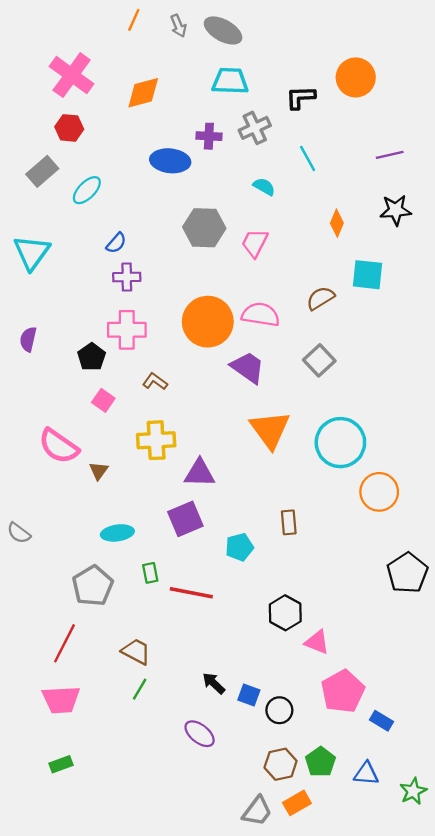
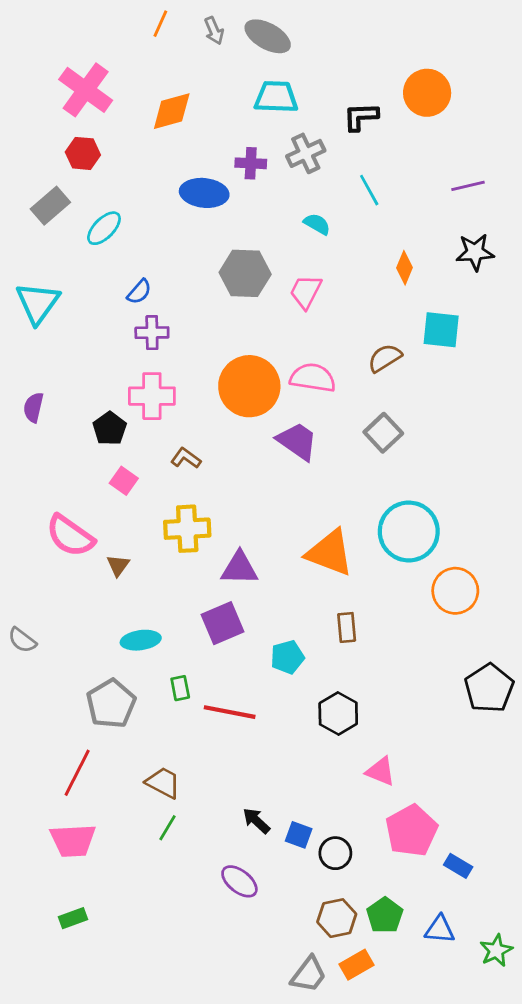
orange triangle: (270, 430) -> (330, 553), moved, turned -33
black hexagon: (285, 613) -> (338, 714), moved

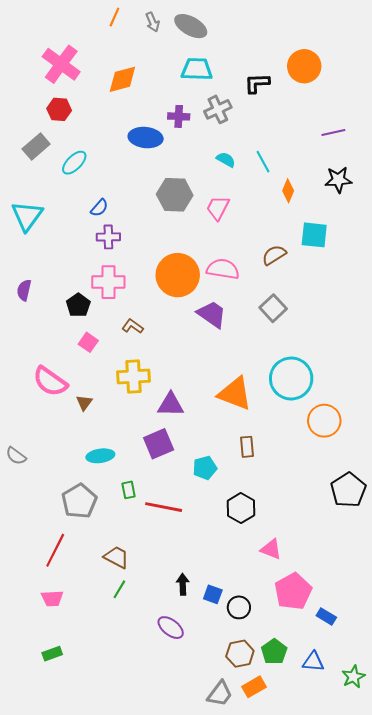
cyan line: (369, 190) -> (263, 162), moved
black arrow: (256, 821) -> (183, 584), turned 45
pink trapezoid: (73, 840) -> (52, 598), size x0.7

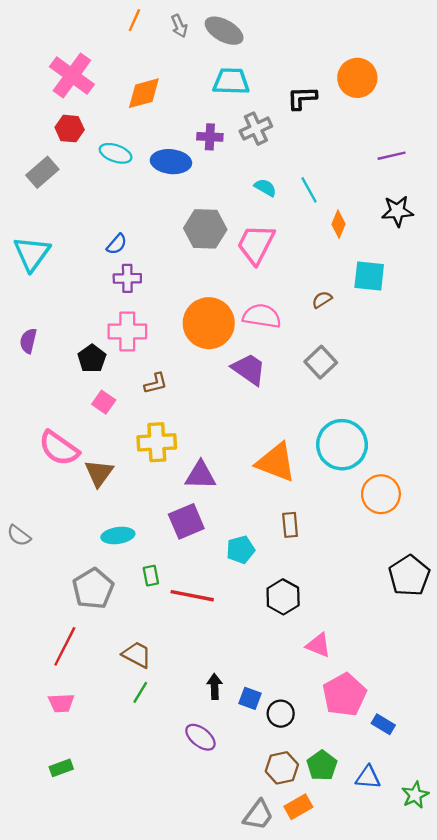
cyan ellipse: (74, 163) -> (116, 153), moved, turned 64
pink trapezoid: (218, 208) -> (256, 244), size x1.4
brown semicircle: (274, 255) -> (322, 300), size x0.7
brown L-shape: (132, 326) -> (156, 383), turned 130
brown triangle: (84, 403) -> (99, 473), size x1.5

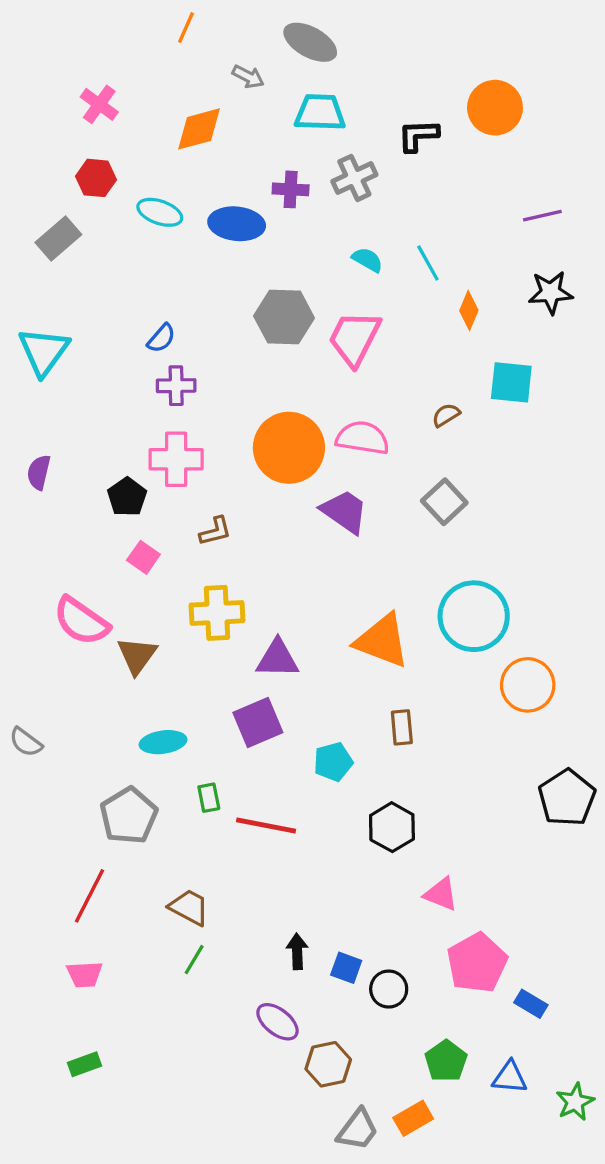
gray arrow: (179, 26) -> (248, 77), moved, turned -40
pink cross: (72, 75) -> (99, 104), size x0.6
brown hexagon: (282, 768) -> (328, 1064), moved

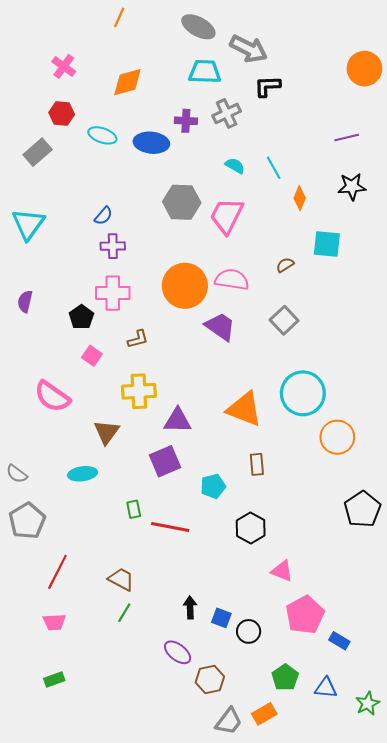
gray arrow: (248, 77) -> (249, 49), moved, size x1.8
orange circle: (495, 108) -> (364, 69), moved
brown triangle: (137, 655) -> (107, 432), moved
cyan ellipse: (163, 742) -> (83, 474), moved
gray pentagon: (129, 816) -> (27, 521), moved

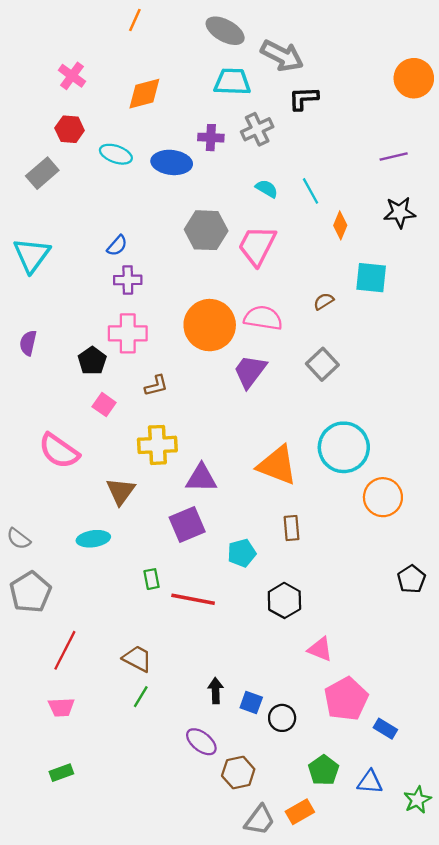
purple trapezoid: (220, 327) -> (250, 371), turned -88
black pentagon: (362, 509) -> (411, 579), size x0.7

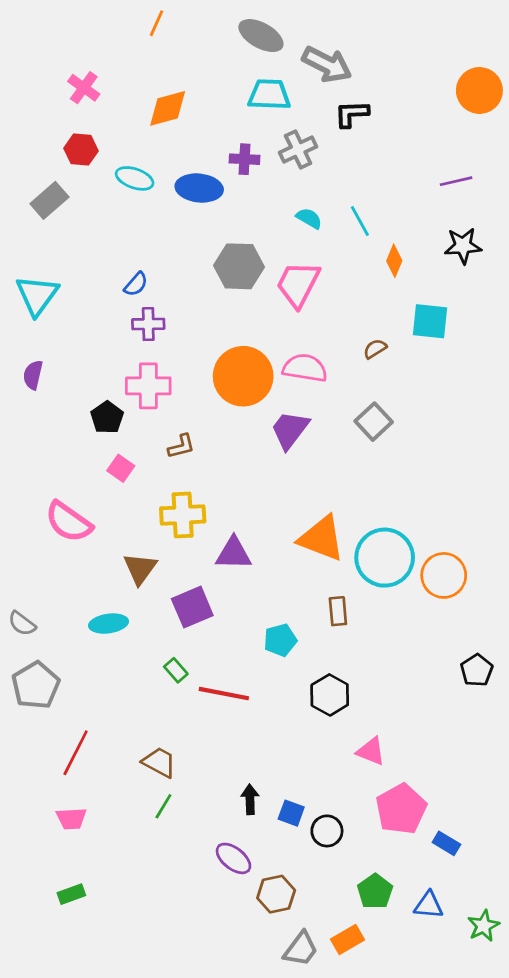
purple semicircle: (28, 343) -> (33, 375), moved
cyan circle: (344, 447) -> (385, 558), moved
purple square: (187, 524) -> (192, 607), moved
green rectangle: (152, 579) -> (176, 670), turned -30

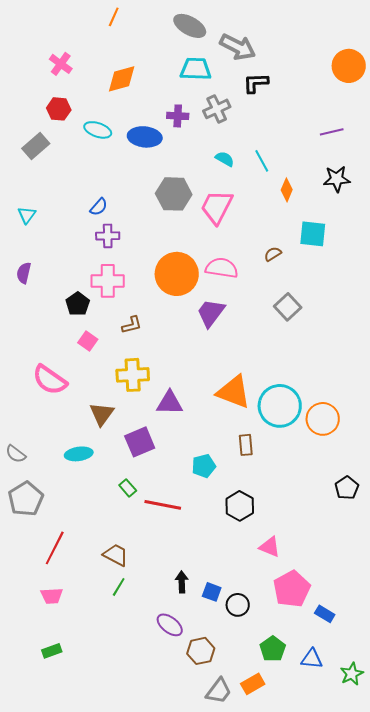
cyan triangle: (37, 295) -> (27, 215), size x0.6
gray square: (374, 422) -> (288, 307), moved

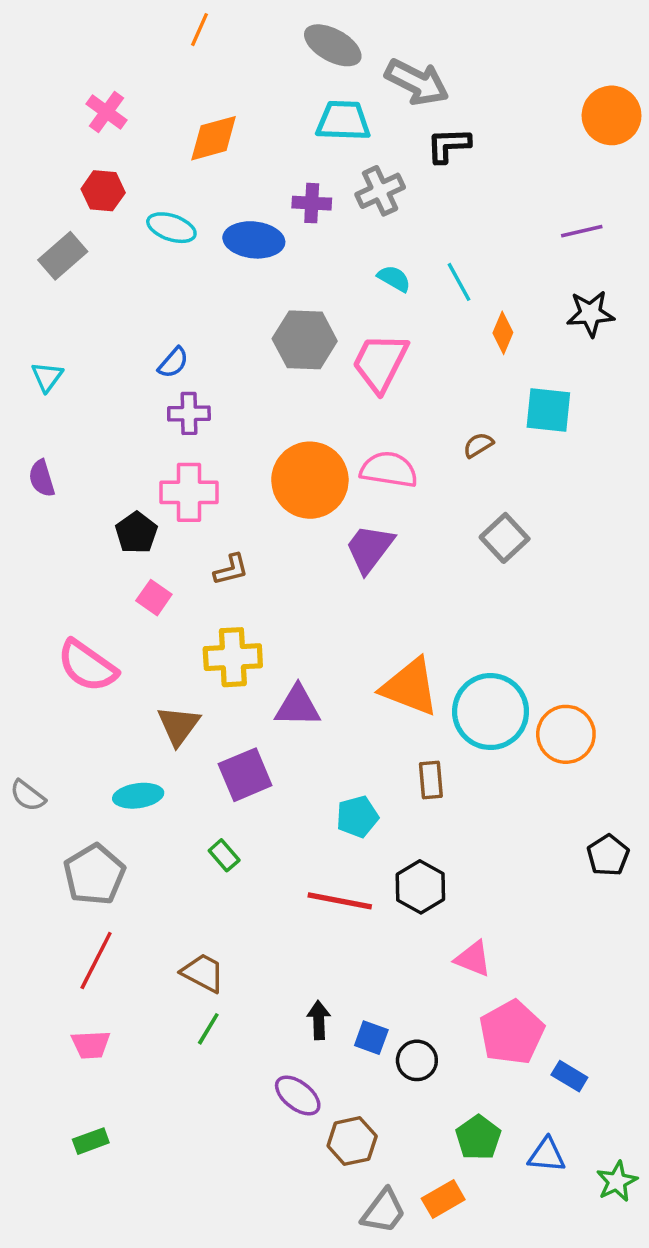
purple semicircle: (24, 273) -> (42, 478), turned -30
gray pentagon: (26, 499) -> (94, 875), moved
red line: (163, 505) -> (340, 901), moved

